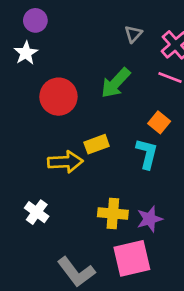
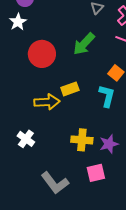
pink square: (132, 258) -> (96, 173), size x0.7

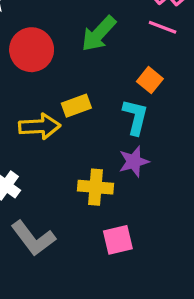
purple star: (109, 144) -> (134, 162), moved
gray L-shape: (55, 183) -> (33, 238), moved

